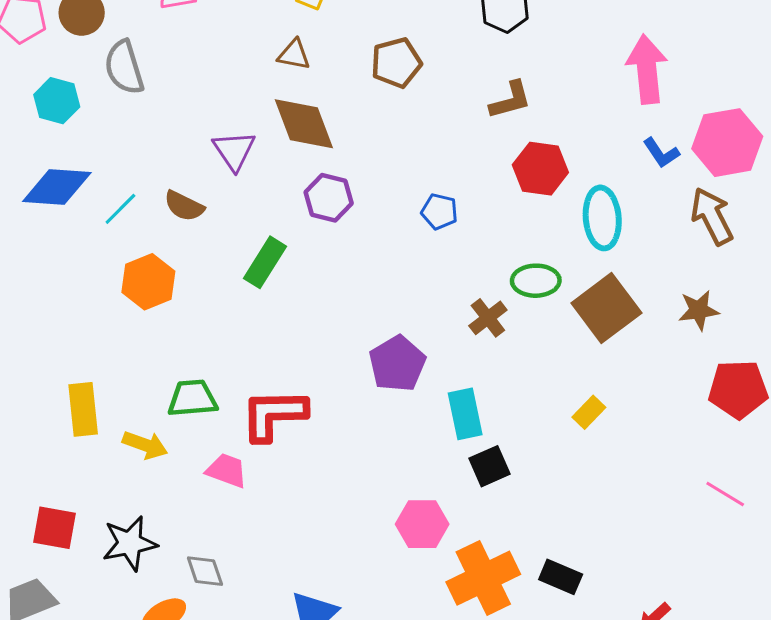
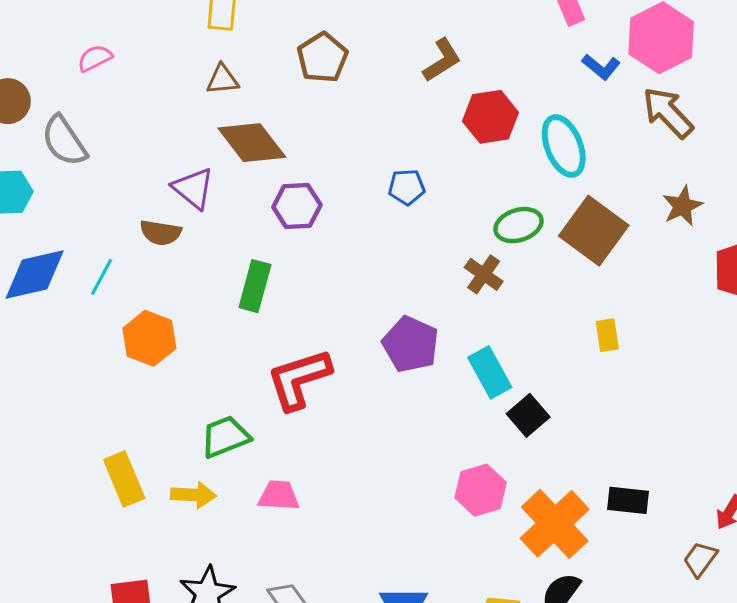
brown semicircle: (184, 206) -> (161, 233), moved
yellow rectangle: (589, 412) -> (607, 335), turned -36
red L-shape: (274, 415) -> (299, 379), moved

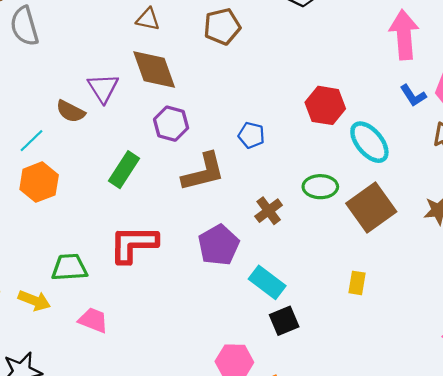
brown L-shape: (442, 60) -> (203, 172), moved, size x1.4
cyan ellipse: (564, 146) -> (369, 142), turned -36
brown cross: (484, 274) -> (269, 211), moved
cyan line: (102, 277) -> (32, 141), moved
cyan rectangle: (490, 372) -> (267, 282), turned -42

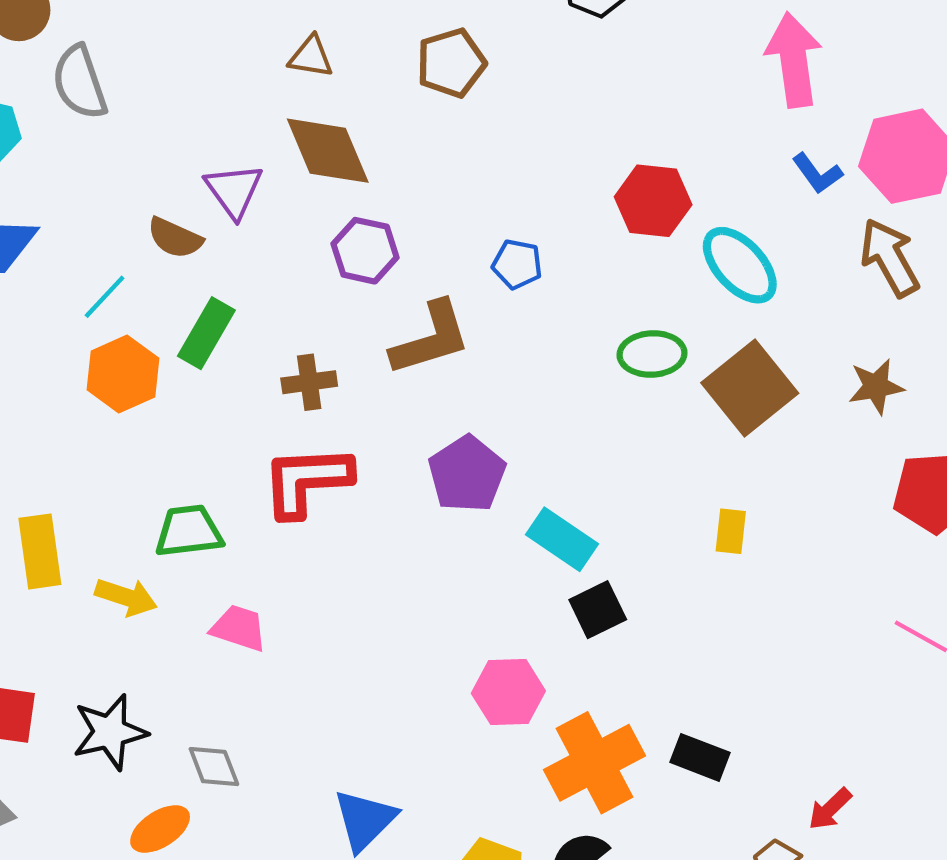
green rectangle: (124, 170) -> (206, 333), moved
brown cross: (269, 211) -> (309, 382), moved, turned 32

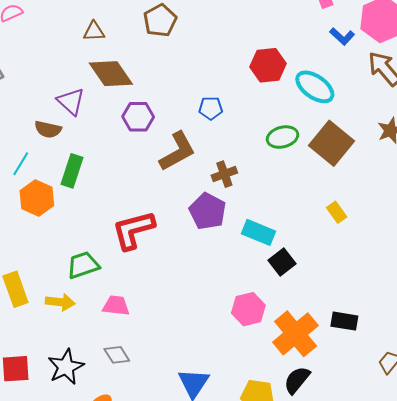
brown cross: (309, 382) -> (224, 174), moved
yellow rectangle: (731, 531) -> (337, 212), turned -30
gray diamond: (214, 767) -> (117, 355), moved

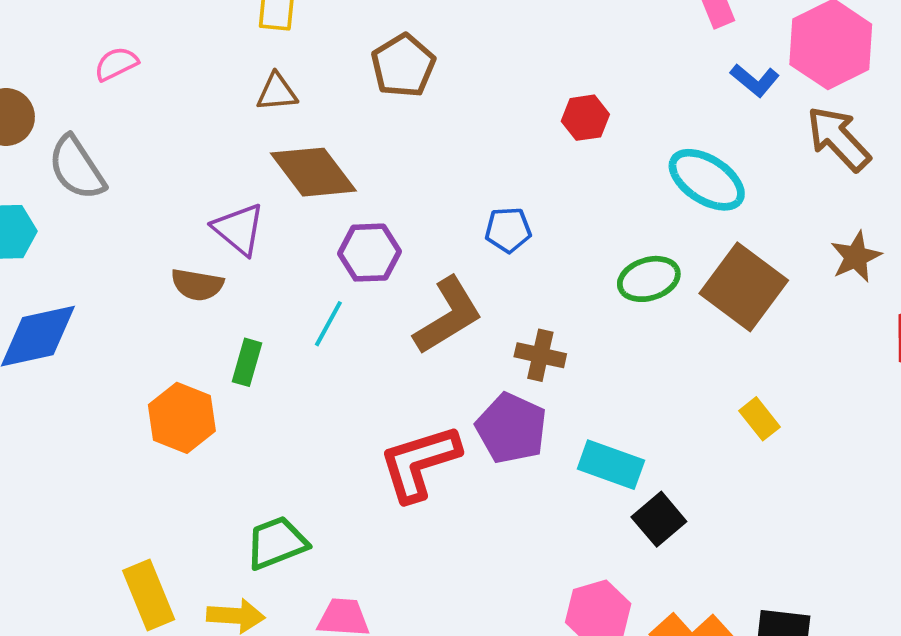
red hexagon: (268, 65) -> (585, 118), moved, size x0.7
cyan line: (21, 164) -> (328, 324), moved
green rectangle: (72, 171) -> (247, 362), size x0.7
brown cross: (224, 174) -> (540, 355), turned 35
red L-shape: (133, 230) -> (419, 463), moved

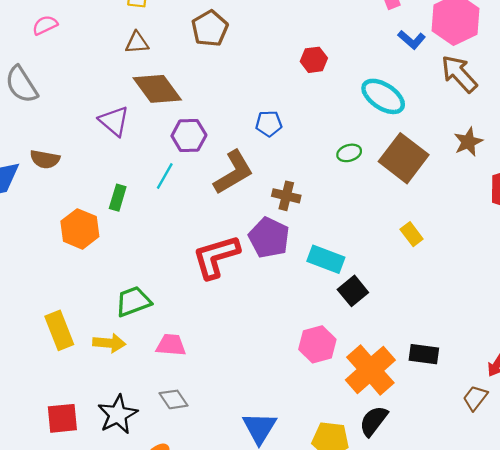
green ellipse: (649, 279) -> (349, 153), size x0.7
brown semicircle: (197, 285) -> (45, 159), moved

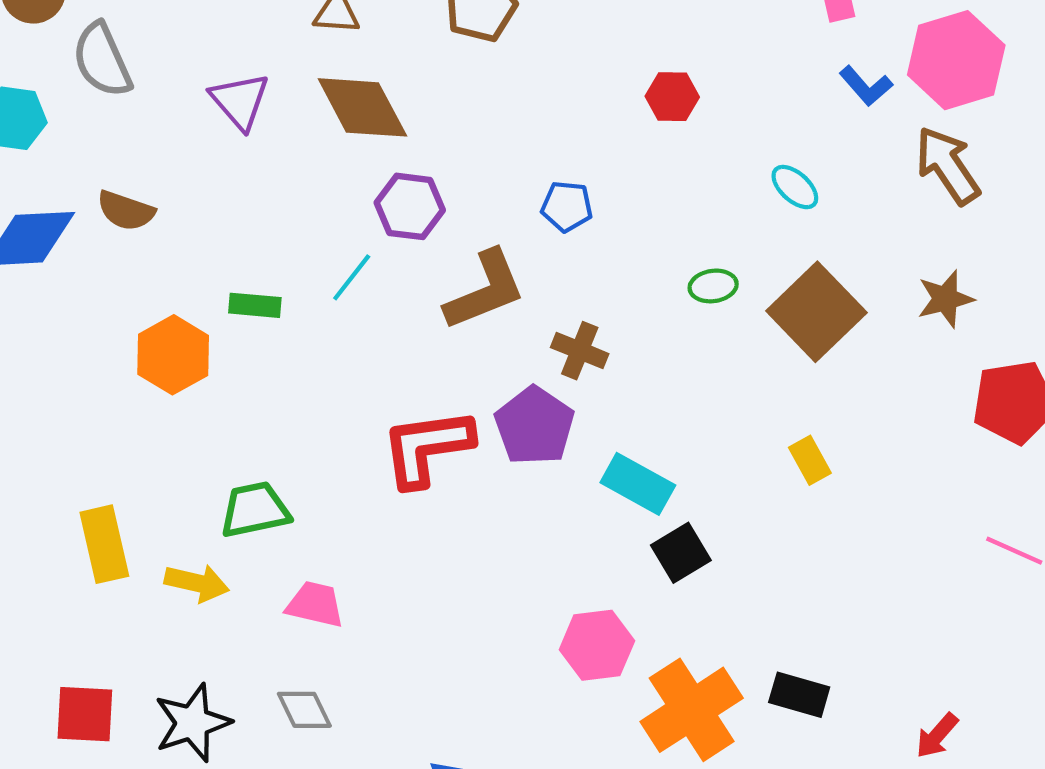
cyan ellipse: (383, 96) -> (795, 187), size x0.6
purple triangle: (114, 121) -> (240, 101), moved
green rectangle: (118, 198) -> (255, 305), turned 70

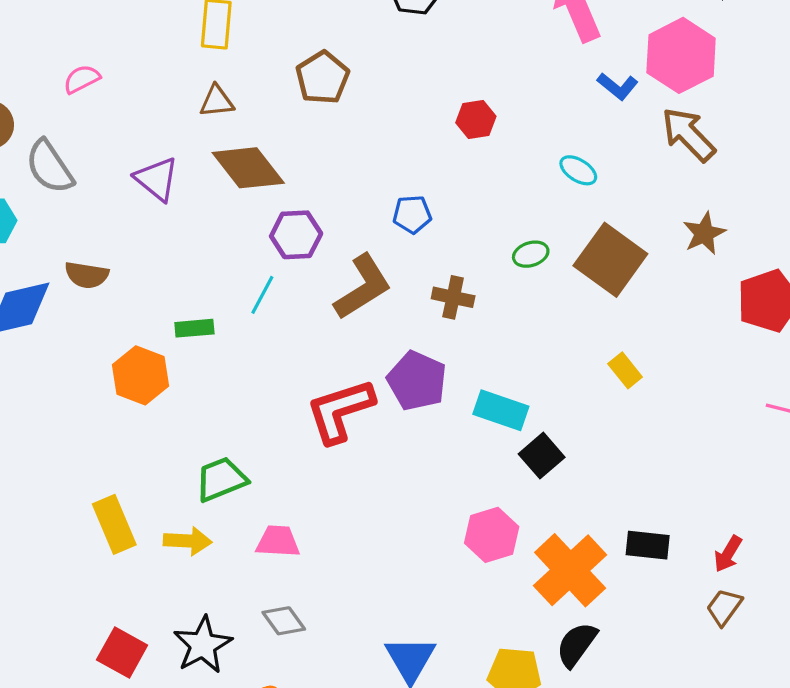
brown cross: (580, 351) -> (453, 297), moved
red square: (85, 714) -> (122, 653), turned 36
red arrow: (937, 736) -> (728, 554), moved

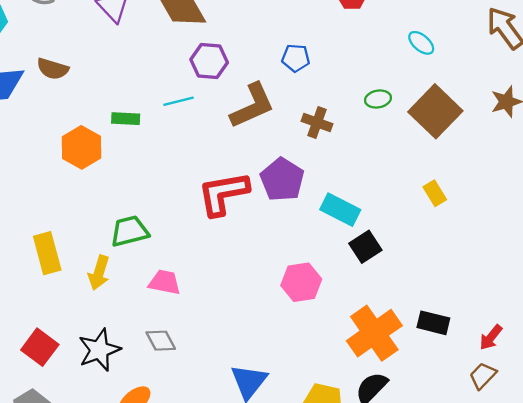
cyan line: (262, 295) -> (178, 101), turned 40
pink hexagon: (492, 535) -> (301, 282), moved
yellow arrow: (188, 541) -> (99, 273), turned 96

